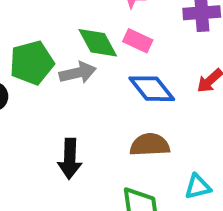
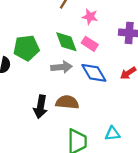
gray arrow: (78, 73) -> (62, 67), moved
brown semicircle: (150, 145) -> (67, 102), moved

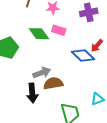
gray arrow: (62, 67) -> (42, 73), moved
blue diamond: (94, 73) -> (83, 55), moved

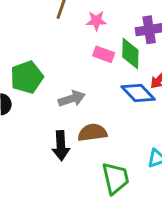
green diamond: (39, 34) -> (130, 54), moved, turned 35
gray arrow: (42, 73) -> (72, 99), moved

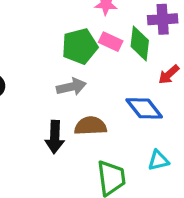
green pentagon: (27, 77) -> (80, 46), moved
blue diamond: (138, 93) -> (144, 108), moved

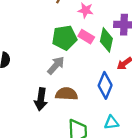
gray arrow: (71, 87) -> (56, 65), turned -42
blue diamond: (144, 108) -> (105, 85), turned 55

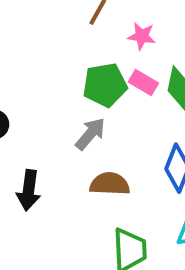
black arrow: (41, 99) -> (29, 190), moved

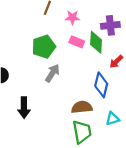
green pentagon: (105, 85) -> (44, 47), moved
brown semicircle: (110, 184) -> (82, 107), moved

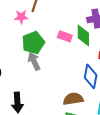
pink star: (72, 17) -> (21, 17), moved
gray arrow: (52, 73) -> (34, 61), moved, turned -54

